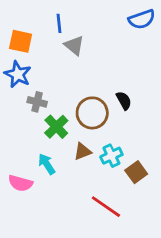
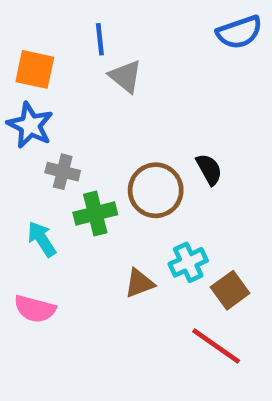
green cross: (56, 127) -> (95, 214), turned 30
brown triangle: (83, 152) -> (139, 283), moved
cyan arrow: (47, 164) -> (42, 239), moved
red line: (106, 207) -> (216, 346), moved

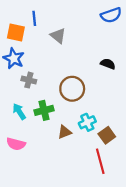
blue line: (100, 39) -> (34, 18), moved
black semicircle: (209, 169) -> (108, 64), moved, turned -40
green cross: (95, 214) -> (44, 110), moved
red line: (216, 346) -> (100, 161), turned 40

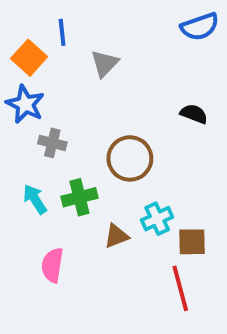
orange square: (16, 32) -> (29, 58), turned 30
gray triangle: (58, 36) -> (105, 63), turned 35
brown square: (107, 135) -> (192, 242), turned 35
pink semicircle: (16, 144) -> (52, 265), moved, turned 84

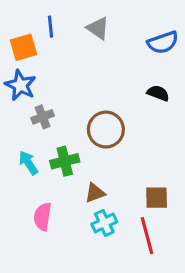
blue semicircle: (200, 27) -> (163, 42), moved
orange square: (29, 58) -> (24, 47), turned 32
gray triangle: (105, 63) -> (98, 28), moved, turned -40
gray cross: (52, 143) -> (43, 117), turned -35
cyan cross: (157, 219) -> (104, 223), moved

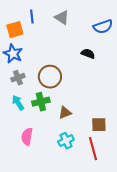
black semicircle: (158, 93) -> (88, 54), moved
gray cross: (43, 117) -> (18, 78), moved
brown circle: (106, 130) -> (50, 77), moved
brown triangle: (95, 193) -> (65, 113), moved

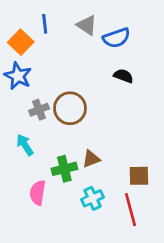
blue semicircle: (103, 27) -> (116, 38), moved
orange square: (15, 30) -> (21, 42), turned -30
gray cross: (18, 78) -> (39, 110), moved
green cross: (41, 102) -> (64, 169), moved

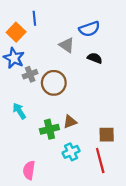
gray triangle: (87, 25) -> (67, 45), moved
gray cross: (39, 110) -> (30, 74), moved
pink semicircle: (38, 193) -> (29, 170), moved

